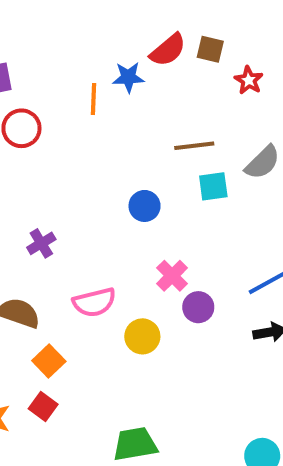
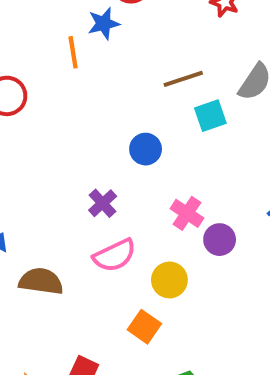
purple cross: (41, 243) -> (103, 203), moved
orange square: (49, 361) -> (144, 327), moved

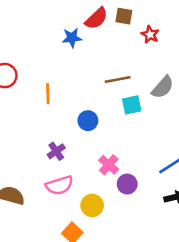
orange line: (73, 52) -> (48, 94), moved

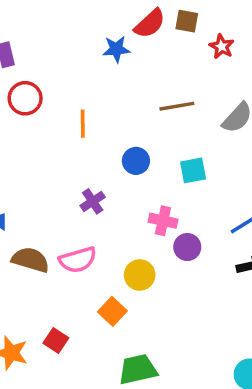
cyan square: (132, 105) -> (193, 170), moved
pink cross: (109, 165) -> (163, 221), turned -30
pink semicircle: (59, 185) -> (78, 260), moved

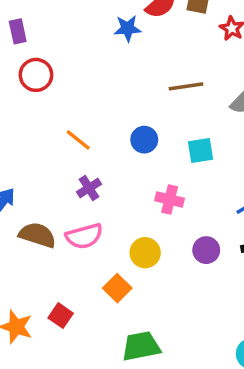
orange line: (83, 124) -> (78, 140), moved, turned -52
purple cross: (93, 201) -> (89, 188), moved
purple circle: (187, 247) -> (206, 250), moved

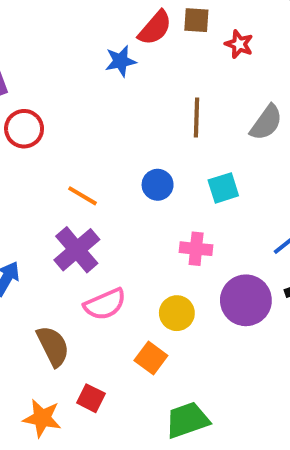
brown line: (186, 86) -> (196, 118), turned -72
purple cross: (89, 188) -> (77, 250), moved, size x1.6
brown semicircle: (37, 235) -> (53, 346), moved, turned 54
purple circle: (206, 250) -> (246, 300), size x1.6

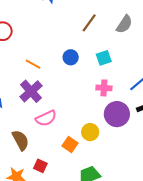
brown line: (196, 118) -> (89, 23), turned 36
pink cross: (196, 249) -> (104, 88), moved
yellow circle: (177, 313) -> (90, 132), moved

